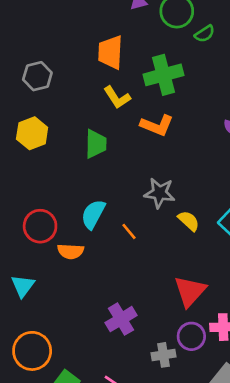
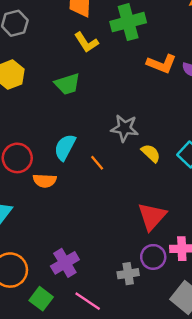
orange L-shape: (157, 125) -> (162, 64), moved
green trapezoid: (96, 144) -> (67, 84), turned 72
purple cross: (121, 319) -> (65, 263), moved

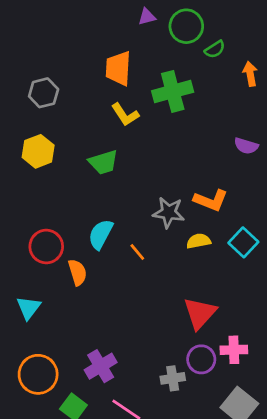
orange L-shape: (162, 64) -> (211, 200), moved
yellow semicircle: (151, 153) -> (199, 241), turned -54
orange semicircle: (45, 181) -> (78, 272), turned -110

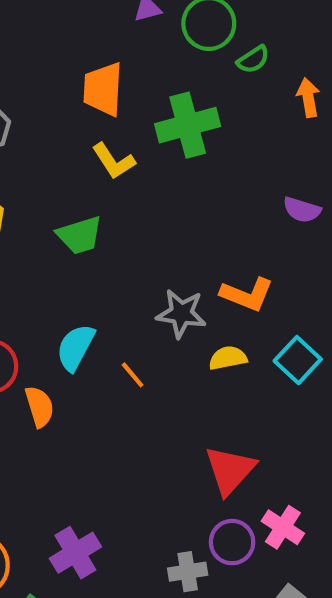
pink cross: (234, 350) -> (283, 527), turned 35

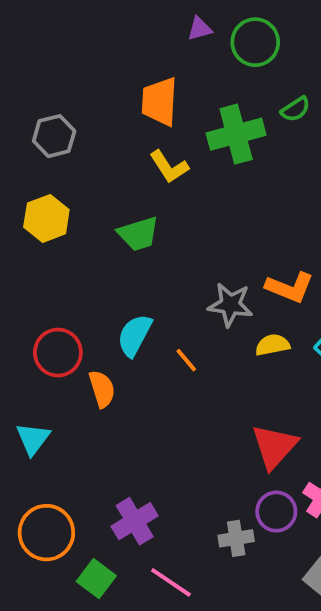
green semicircle: (253, 59) -> (295, 109), moved

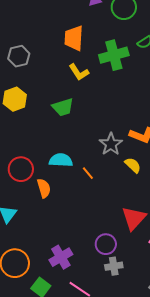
gray star: (230, 305) -> (111, 144), turned 30
cyan semicircle: (135, 335) -> (61, 160), turned 65
yellow semicircle: (272, 345) -> (133, 165), turned 54
purple circle: (276, 512) -> (106, 244), moved

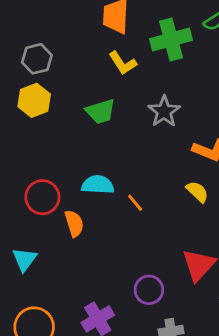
gray hexagon: (19, 56) -> (37, 59), moved
gray star: (111, 144) -> (164, 111), moved
purple circle: (106, 244) -> (149, 290), moved

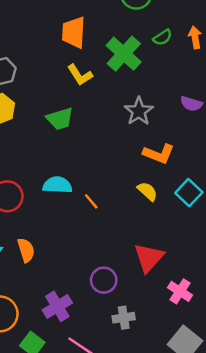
green cross: (171, 40) -> (124, 54), turned -33
gray star: (164, 111) -> (139, 111), moved
orange semicircle: (74, 223) -> (26, 250), moved

